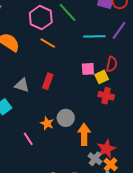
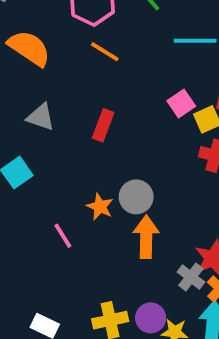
pink square: (88, 69) -> (181, 103), turned -32
gray triangle: (22, 85) -> (41, 117), moved
orange arrow: (84, 134) -> (146, 237), moved

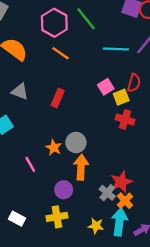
purple circle: (151, 318) -> (64, 190), moved

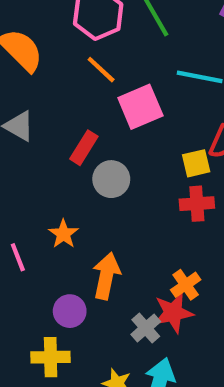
pink square: (106, 87) -> (140, 107), moved, size x1.5
red cross: (125, 119) -> (197, 204), turned -30
gray circle: (76, 142) -> (111, 179), moved
orange cross: (125, 201) -> (186, 285), moved

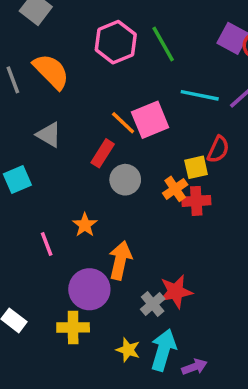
orange line: (101, 70) -> (123, 123), moved
orange cross: (186, 285) -> (175, 189), moved
purple circle: (70, 311) -> (89, 289), size x1.5

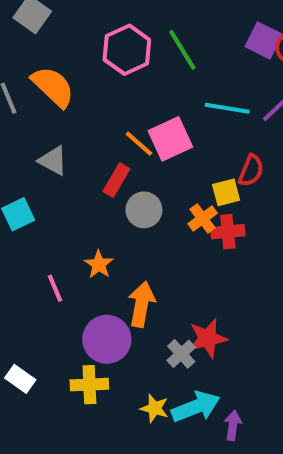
cyan arrow: (163, 350) -> (196, 407), turned 54
purple arrow: (194, 367) -> (233, 425), turned -60

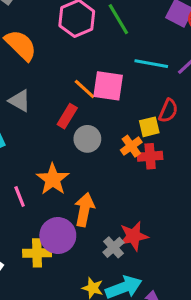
pink square: (170, 139) -> (108, 86), turned 32
orange star: (99, 264) -> (53, 179), size x1.5
yellow cross: (89, 385) -> (37, 253), moved

